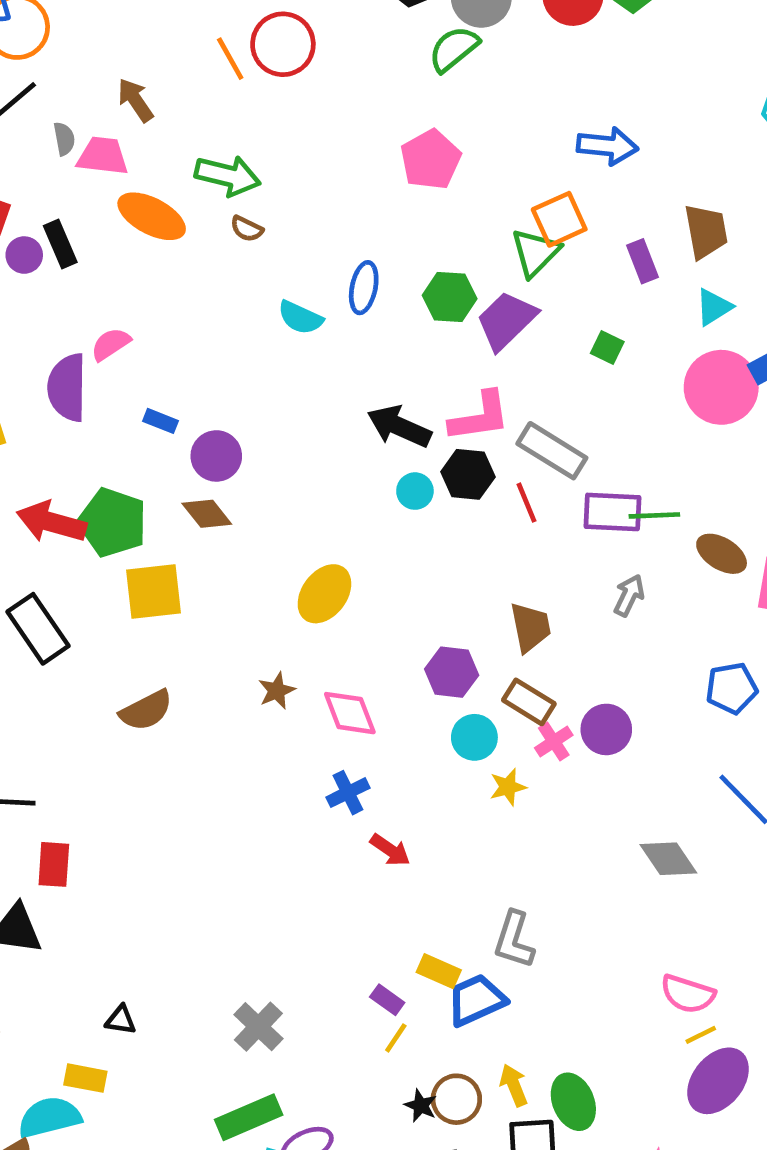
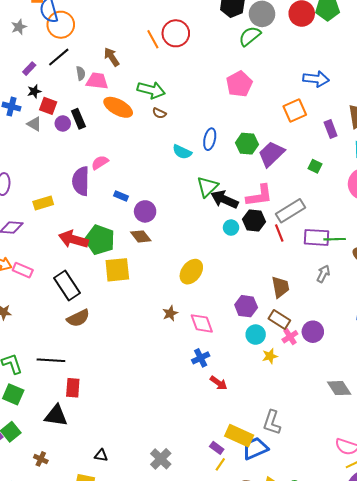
green triangle: (535, 253) -> (207, 187), moved
gray rectangle: (552, 451) -> (291, 211), turned -64
brown semicircle: (146, 710) -> (78, 318), moved
yellow rectangle: (439, 971) -> (239, 436), size x1.5

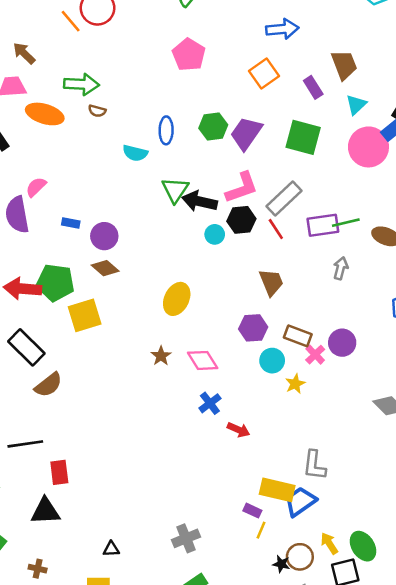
green square: (315, 166) -> (303, 137), size x2.0
brown trapezoid: (280, 287) -> (271, 282), moved
gray cross: (161, 459) -> (186, 538), turned 35

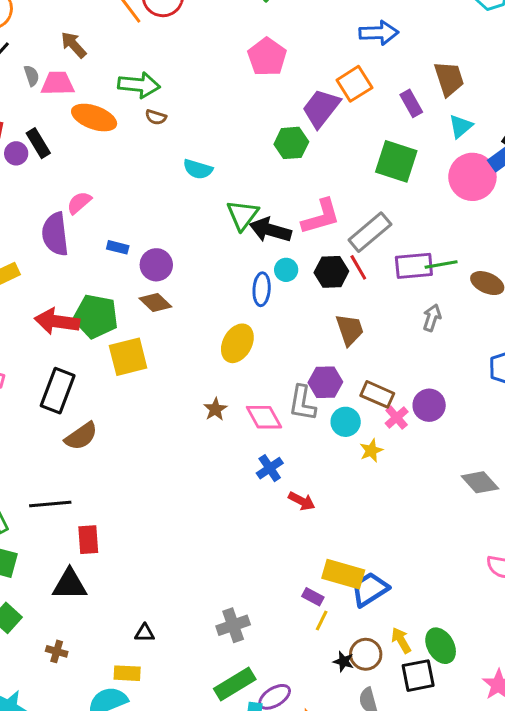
blue ellipse: (166, 130) -> (262, 289), moved
purple trapezoid: (246, 133) -> (321, 108), moved
black hexagon: (241, 220) -> (331, 272), moved
black rectangle: (26, 347) -> (58, 391), turned 63
gray L-shape: (314, 465) -> (302, 403), moved

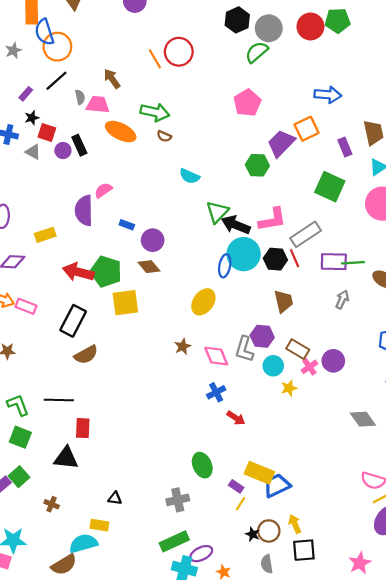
cyan circle: (286, 270) -> (244, 254), size x2.0
green ellipse: (441, 646) -> (202, 465), moved

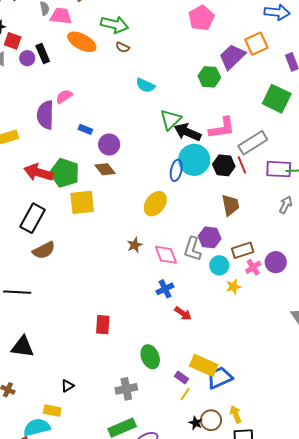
brown rectangle: (298, 349) -> (243, 250), turned -50
red rectangle: (83, 428) -> (103, 325), moved
black triangle: (115, 498) -> (67, 386), turned -40

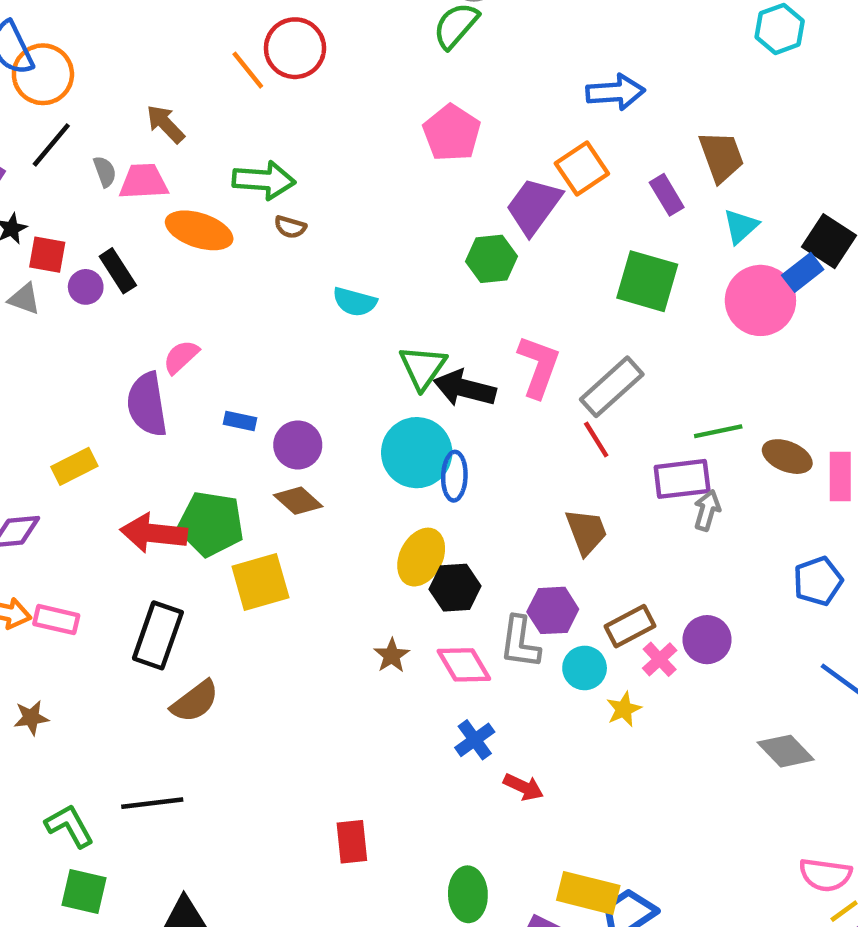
pink L-shape: (222, 128) -> (539, 366), turned -52
cyan circle: (194, 160) -> (417, 453), moved
black hexagon: (224, 165) -> (455, 588), moved
purple rectangle: (279, 169) -> (682, 479), moved
green ellipse: (150, 357) -> (468, 894), turned 30

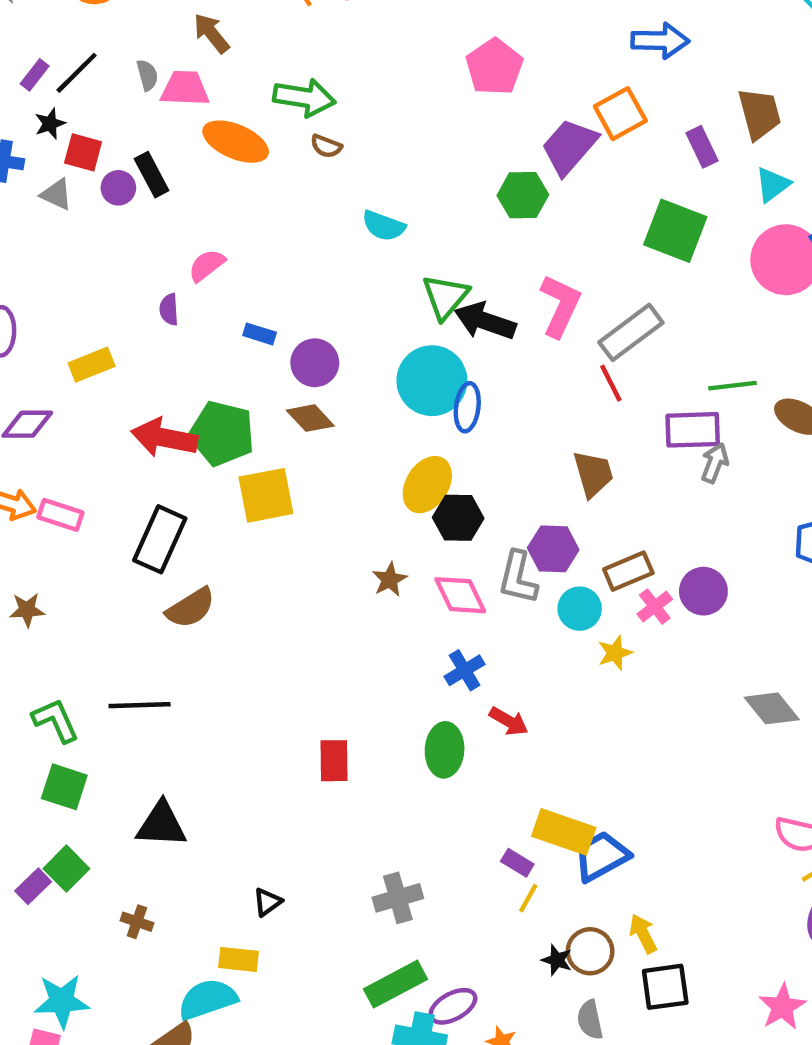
black line: (51, 145) -> (77, 73), moved
purple semicircle: (147, 404) -> (169, 309), size x0.5
green ellipse: (468, 894) -> (445, 750), moved

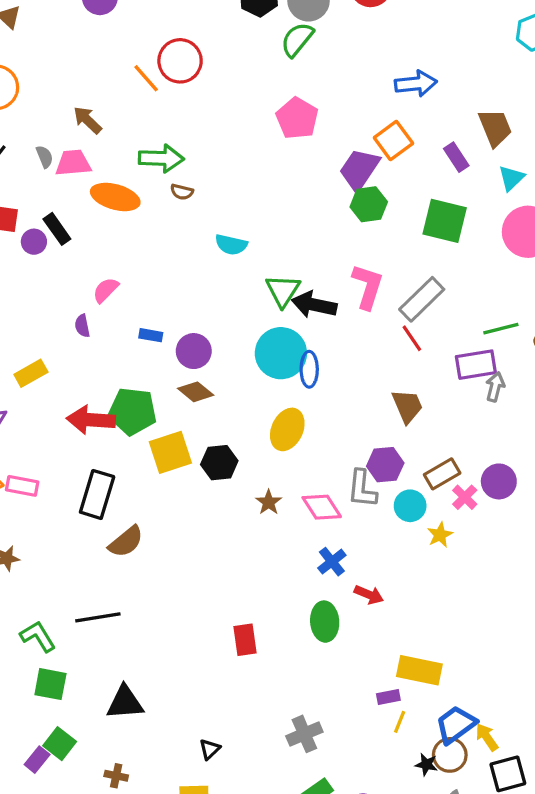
green hexagon: (523, 195) -> (369, 204), moved
black hexagon: (458, 518) -> (219, 463), moved
blue trapezoid: (601, 856) -> (456, 725), moved
purple rectangle: (517, 863) -> (388, 697), turned -35

